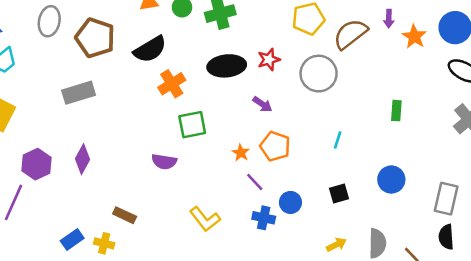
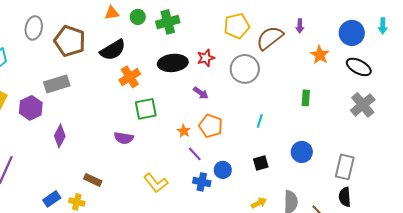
orange star: (414, 37) -> (320, 55), moved
purple hexagon: (36, 164) -> (31, 108), moved

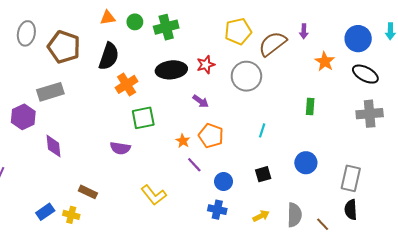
black semicircle: (113, 50) -> (109, 56), turned -40
gray cross: (363, 105) -> (370, 114), turned 35
purple diamond: (60, 136) -> (53, 146), turned -35
blue cross: (202, 182) -> (217, 210), moved

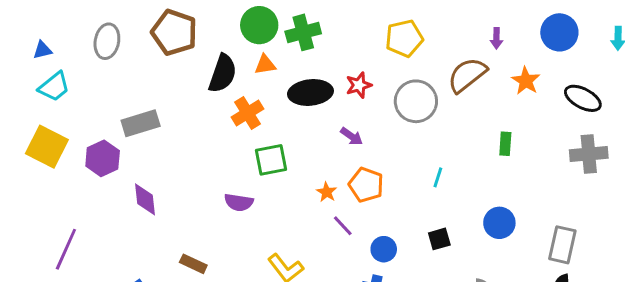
orange triangle: (108, 18) -> (265, 65), moved
green circle: (135, 22) -> (259, 25), size x1.6
blue circle: (358, 39) -> (559, 32), moved
brown semicircle: (273, 44) -> (467, 75), moved
brown pentagon: (64, 47) -> (174, 32), moved

